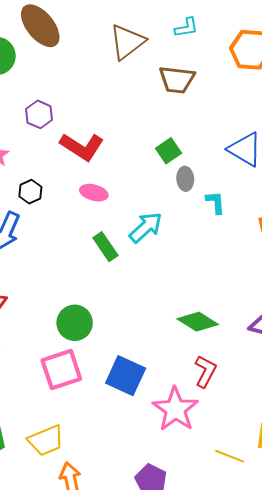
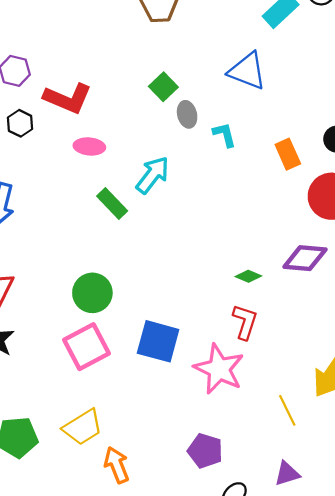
black hexagon: (30, 192) -> (20, 123), moved
green diamond: (198, 322) -> (248, 276), moved, size x0.6
yellow line: (230, 456) -> (287, 410), turned 52

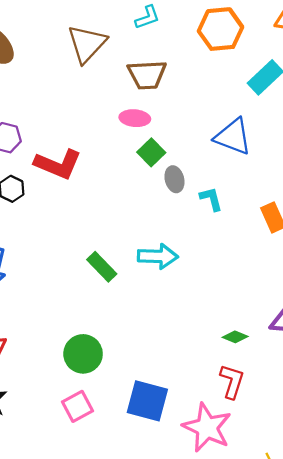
pink ellipse: (89, 146) -> (135, 118), moved
cyan arrow: (153, 175) -> (158, 256), moved, turned 54
pink square: (87, 347) -> (78, 406), size x0.7

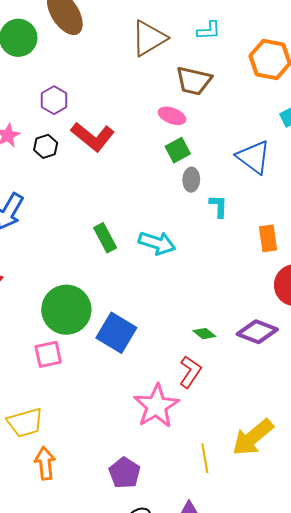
green circle: (83, 354) -> (66, 310), size x1.4
blue square: (147, 401) -> (116, 333), moved

